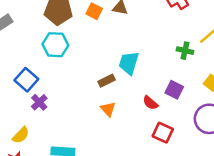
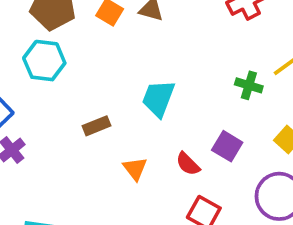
brown rectangle: (107, 81) -> (96, 126), moved
orange triangle: (108, 109) -> (135, 169), moved

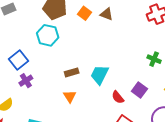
cyan trapezoid: (158, 98) -> (100, 75), moved
orange triangle: (135, 169) -> (70, 96), moved

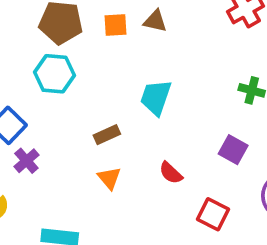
orange square: (85, 13) -> (115, 25), turned -32
cyan trapezoid: (100, 75) -> (156, 97), moved
red semicircle: (118, 97) -> (171, 173), moved

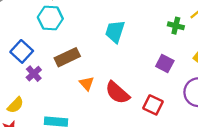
brown rectangle: (107, 135) -> (67, 57), moved, size x1.5
red semicircle: (171, 173) -> (117, 93), moved, size x1.6

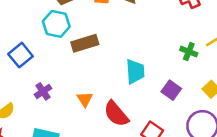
cyan trapezoid: (115, 32) -> (135, 72), moved, turned 150
brown rectangle: (67, 57) -> (85, 43), moved
purple cross: (34, 74) -> (43, 91), moved

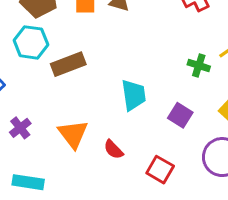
orange triangle: (85, 99) -> (73, 134), size x1.5
red semicircle: (116, 114) -> (113, 149), size x0.6

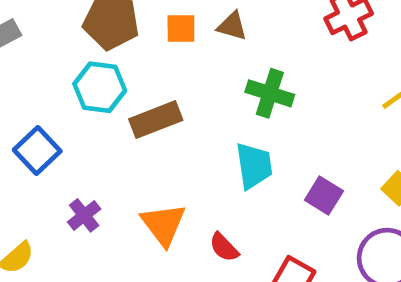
green cross: (199, 65) -> (270, 93), moved, size x1.4

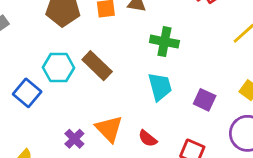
cyan hexagon: (100, 87) -> (58, 68), moved
brown rectangle: (156, 120) -> (97, 66), turned 72
purple cross: (84, 215) -> (74, 139), moved

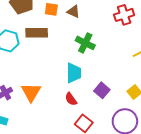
brown rectangle: (97, 66) -> (37, 33), moved, turned -60
red semicircle: (148, 138) -> (71, 99), moved

